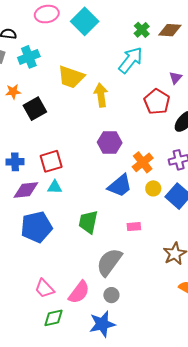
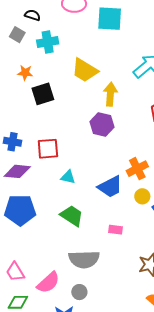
cyan square: (85, 21) -> (110, 19), turned 36
purple hexagon: (110, 143) -> (102, 124), moved
cyan triangle: (55, 187) -> (68, 177), moved
green trapezoid: (88, 222) -> (72, 216), turned 100
gray semicircle: (109, 262) -> (84, 259), turned -140

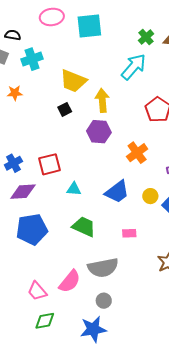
black square: (43, 94) -> (65, 109), moved, size x0.6
blue cross: (12, 142) -> (13, 163), turned -30
orange cross: (137, 169) -> (137, 153), moved
pink semicircle: (48, 283) -> (70, 281), moved

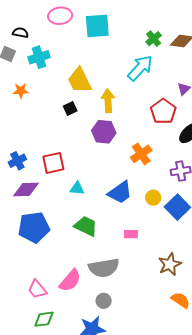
yellow trapezoid: (73, 81) -> (80, 80), turned 40

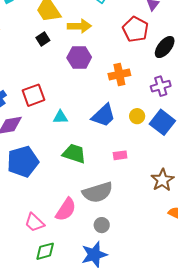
yellow arrow: (108, 101) -> (79, 26), turned 100
orange cross: (141, 154) -> (119, 74), turned 30

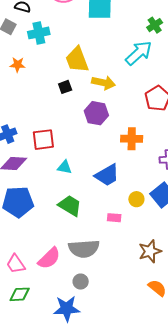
yellow circle: (137, 116) -> (136, 199), moved

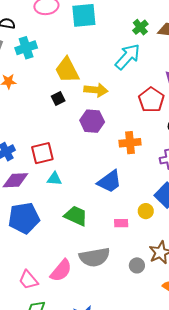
cyan triangle: (65, 167) -> (54, 179), moved
yellow circle: (136, 199) -> (146, 211), moved
gray circle: (81, 282) -> (137, 265), moved

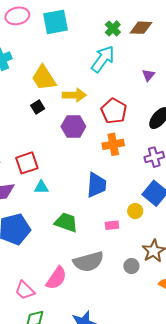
red pentagon: (151, 100) -> (114, 111), moved
blue trapezoid: (110, 182) -> (96, 185), turned -44

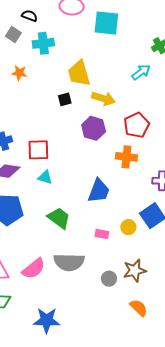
cyan arrow: (103, 59) -> (141, 72), size x0.7

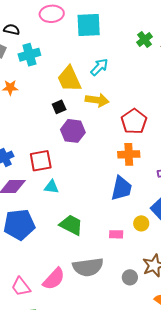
cyan arrow: (141, 72) -> (99, 67), moved
purple hexagon: (94, 128) -> (73, 131), moved
blue trapezoid: (99, 191) -> (121, 188), moved

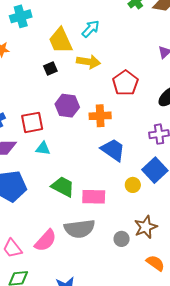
purple hexagon: (73, 131) -> (67, 106), moved
orange cross: (129, 154) -> (100, 116), moved
blue trapezoid: (121, 188) -> (113, 150), turned -68
pink rectangle: (116, 234) -> (94, 197), moved, size x1.6

